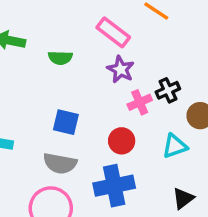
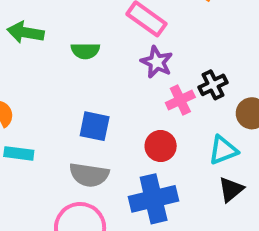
black triangle: (183, 198) -> (231, 190), moved

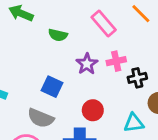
purple star: (157, 62) -> (87, 64), moved
pink cross: (180, 100) -> (116, 61), moved

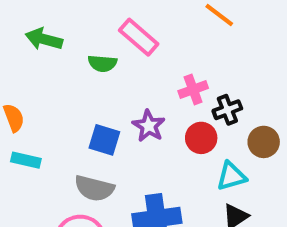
pink rectangle: (104, 24) -> (139, 37), moved
purple star: (87, 64) -> (149, 126), moved
red circle: (93, 110) -> (201, 138), moved

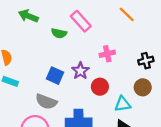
black cross: (227, 110) -> (146, 61), moved
red circle: (201, 138) -> (100, 87), moved

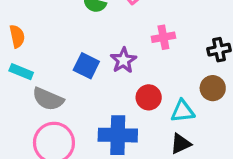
red circle: (100, 87) -> (149, 97), moved
gray semicircle: (46, 102) -> (48, 99), moved

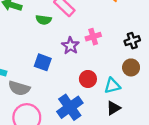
purple star: (123, 60) -> (70, 46), moved
blue cross: (118, 135) -> (70, 107), turned -30

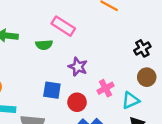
pink cross: (93, 37) -> (106, 88), moved
red circle: (88, 79) -> (77, 102), moved

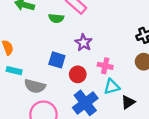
pink cross: (106, 88) -> (105, 66), turned 32
cyan triangle: (131, 100) -> (112, 87), moved

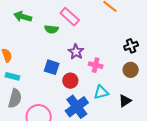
pink cross: (105, 66) -> (96, 65), moved
gray semicircle: (35, 86) -> (15, 98), moved, turned -90
black triangle: (128, 102) -> (125, 101), moved

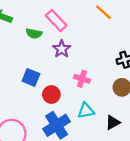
purple star: (76, 52) -> (62, 49), moved

